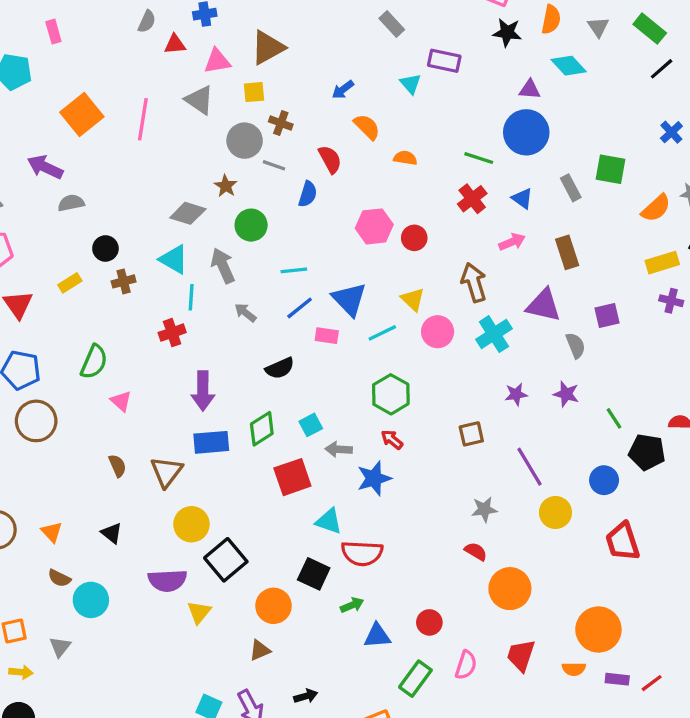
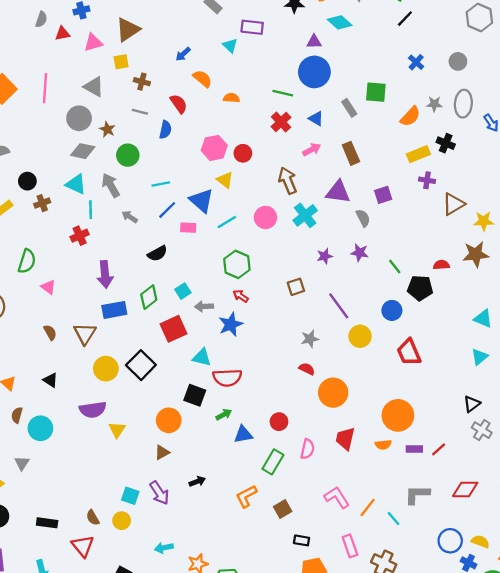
gray triangle: (199, 100) -> (94, 87), moved
gray circle: (245, 141) -> (79, 118), moved
yellow triangle: (413, 299) -> (225, 180), moved
black square: (226, 560) -> (141, 365), moved
brown semicircle: (59, 578) -> (17, 415), turned 84

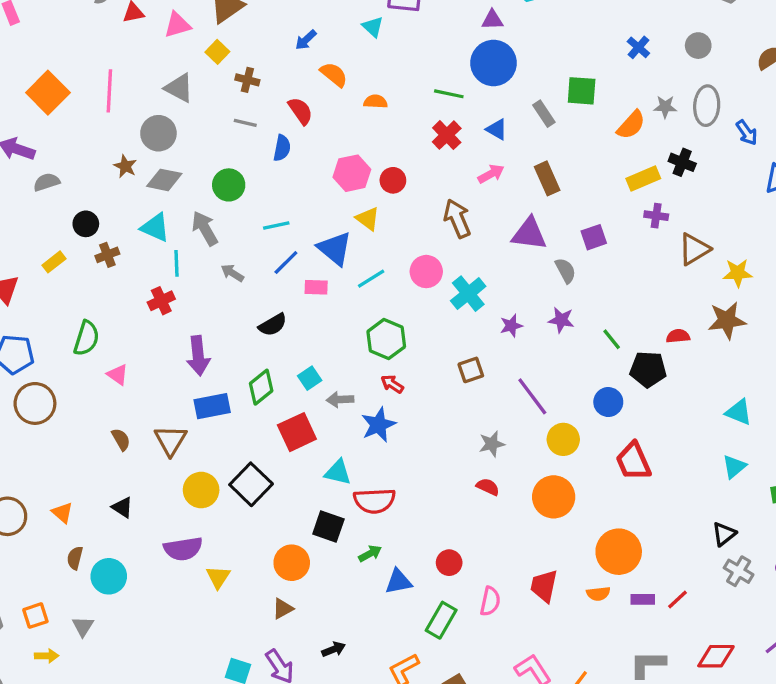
yellow square: (121, 62) -> (217, 52), turned -35
brown star: (107, 129) -> (125, 166), moved
cyan cross: (305, 215) -> (468, 294), moved
orange circle: (333, 393) -> (554, 497), moved

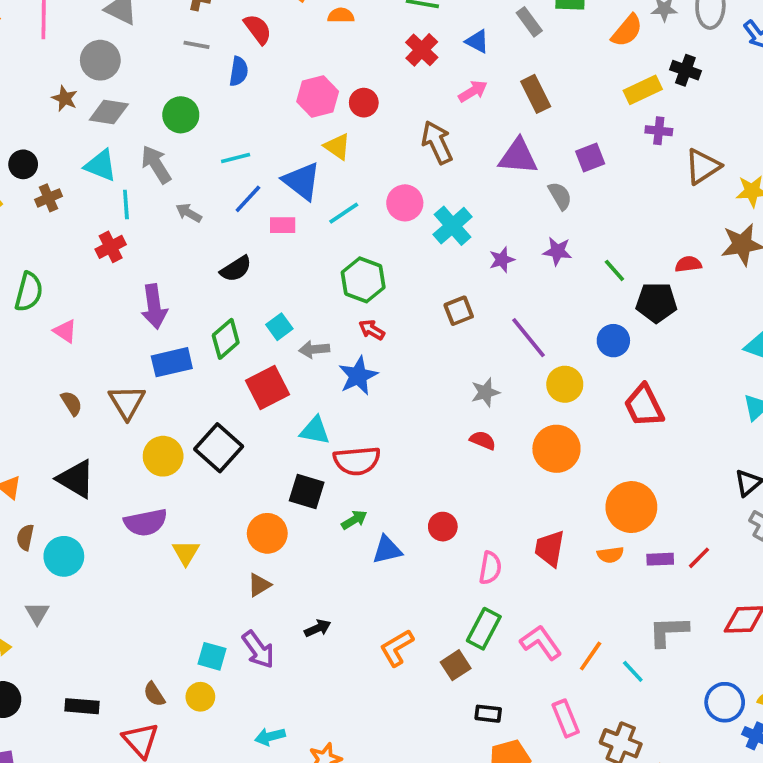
black triangle: (122, 507) -> (76, 479), size x1.6
green rectangle: (441, 620) -> (484, 629), moved

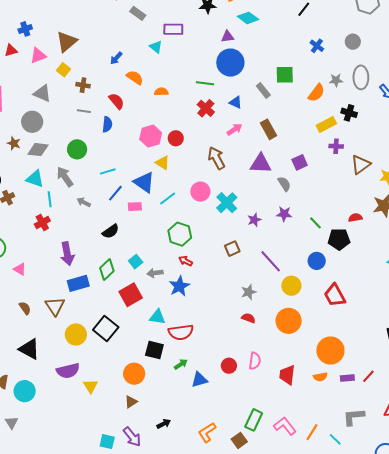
pink semicircle: (490, 568) -> (255, 361), moved

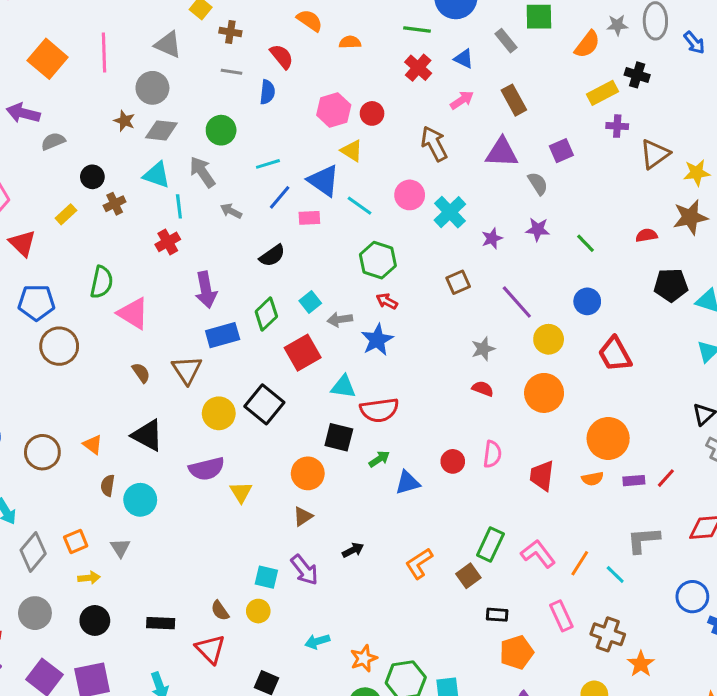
cyan line: (168, 199) -> (359, 206), turned 72
black pentagon: (339, 239) -> (671, 285), moved
pink triangle: (20, 269) -> (133, 313), size x1.6

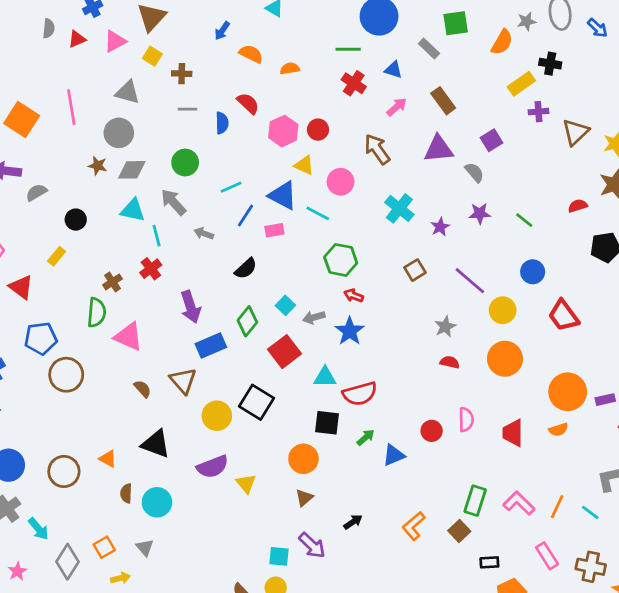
red semicircle: (282, 56) -> (248, 103), moved
pink circle: (410, 195) -> (341, 182), moved
brown cross: (115, 204) -> (112, 282), moved
purple rectangle: (634, 481) -> (605, 400), moved

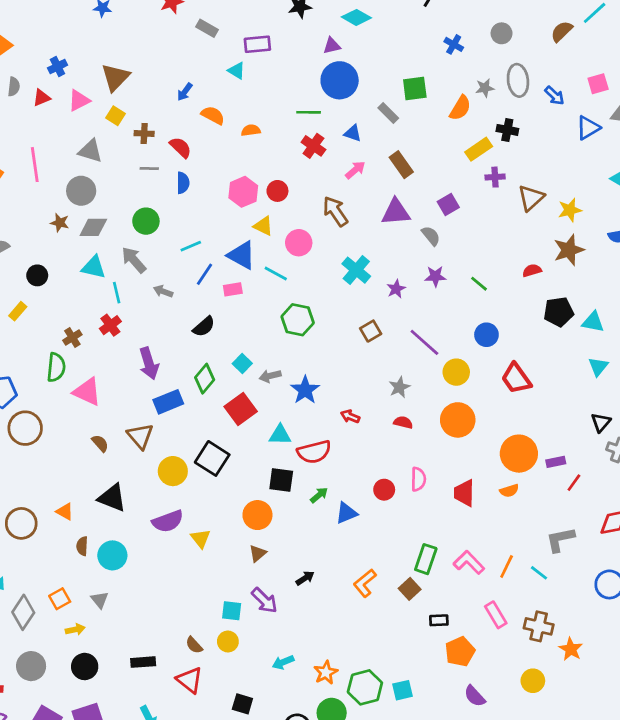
red semicircle: (248, 103) -> (181, 147), moved
red arrow: (354, 296) -> (350, 416), moved

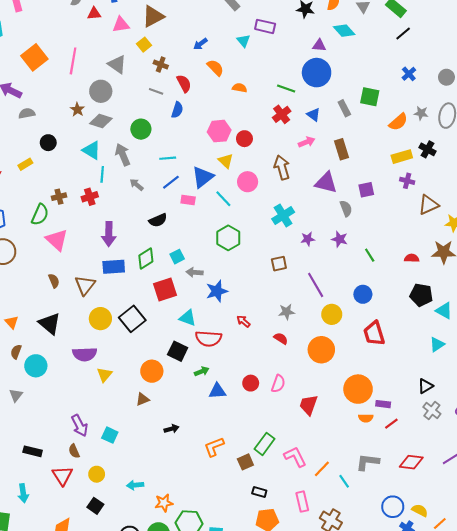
blue triangle: (242, 255) -> (203, 177), turned 35
orange semicircle: (509, 491) -> (366, 418), moved
purple arrow: (264, 600) -> (80, 426), moved
yellow circle: (228, 641) -> (97, 474), moved

